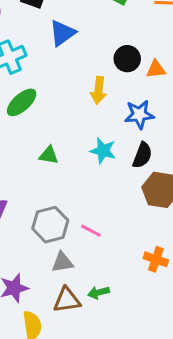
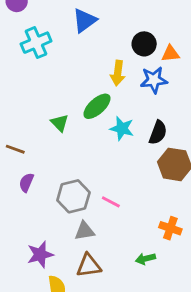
green ellipse: (22, 102) -> (97, 106), moved
blue star: (139, 114) -> (154, 80), moved
green triangle: (49, 155) -> (60, 123), moved, turned 36
green arrow: (99, 293) -> (145, 259), moved

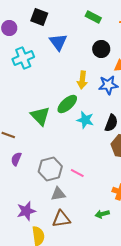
blue triangle: (85, 20) -> (58, 42), turned -30
black circle: (144, 44) -> (101, 49), moved
green triangle: (60, 123) -> (40, 116), size x1.5

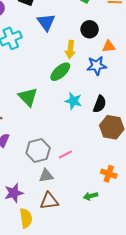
yellow arrow: (82, 80) -> (70, 49), moved
green ellipse: (67, 104) -> (60, 72), moved
pink line: (77, 173) -> (65, 155), turned -56

